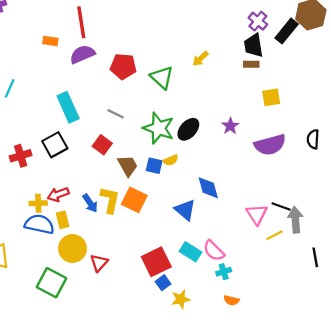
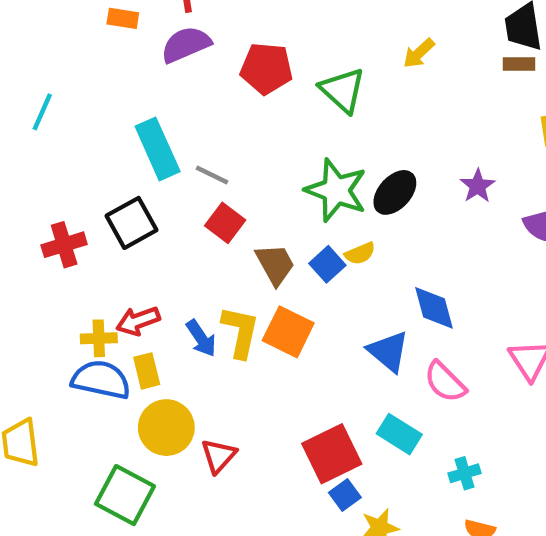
gray line: (116, 114) -> (212, 175), moved
blue square: (154, 166) -> (327, 264), turned 35
pink semicircle: (214, 251) -> (445, 382), moved

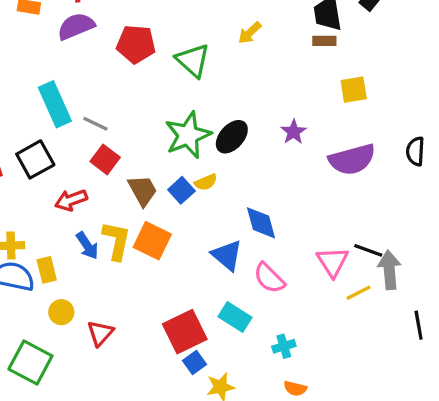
green star: (336, 190) -> (188, 135), turned 30
red arrow: (138, 321) -> (71, 200), moved
yellow circle: (166, 428) -> (61, 312), size x0.6

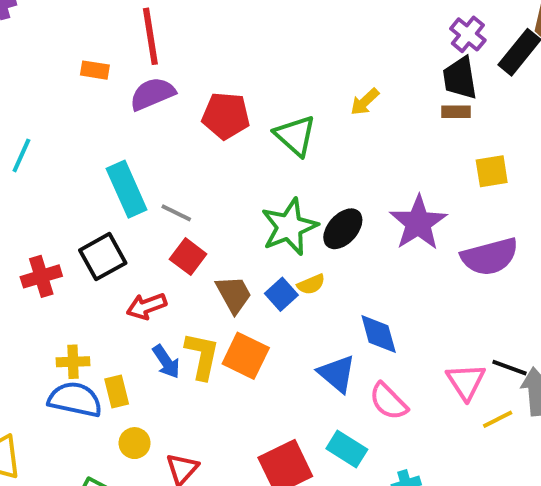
purple star: (294, 132) -> (418, 223), size x1.8

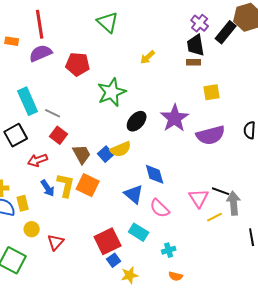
green triangle: (295, 136) -> (108, 22), moved
green star: (289, 227) -> (112, 92), moved
yellow semicircle: (311, 284) -> (121, 149), size x1.5

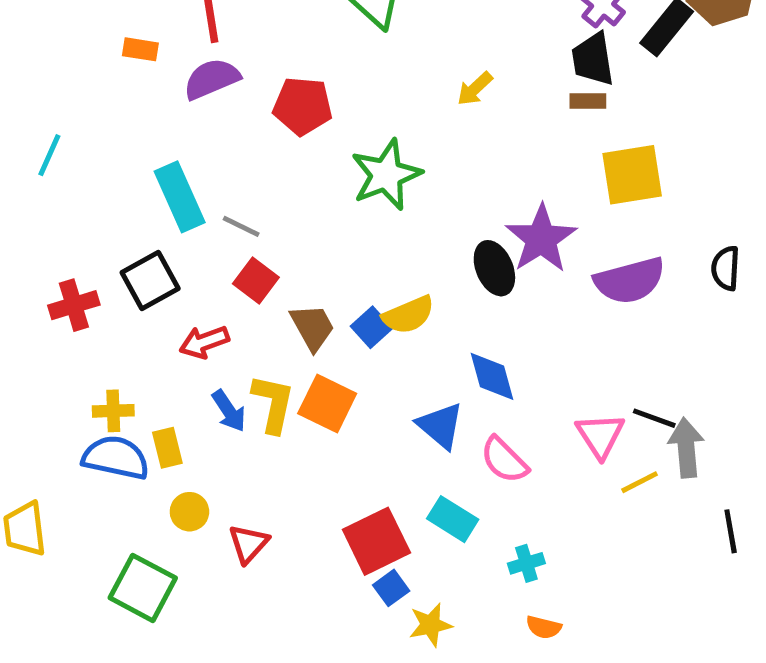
yellow square: (212, 92) -> (632, 175), size x1.5
black ellipse: (137, 121) -> (494, 268), moved, turned -65

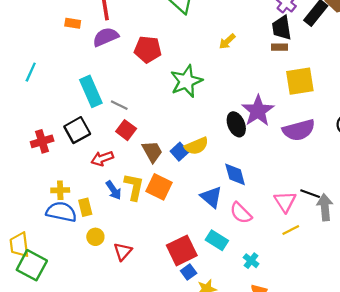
yellow line: (640, 482) -> (291, 230), moved
cyan cross: (526, 563) -> (251, 261), turned -35
green square: (143, 588) -> (32, 265), moved

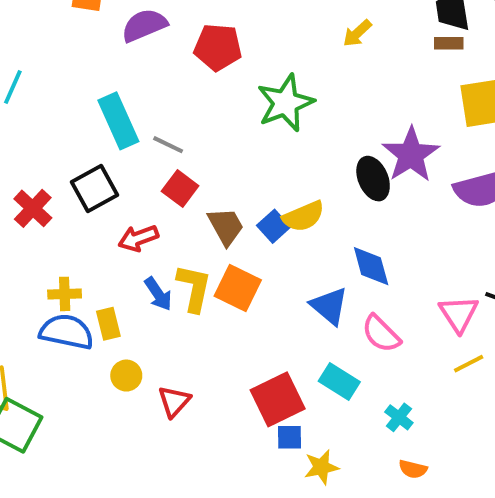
red cross: (42, 141) -> (33, 208), turned -30
blue square: (189, 272) -> (289, 437), turned 35

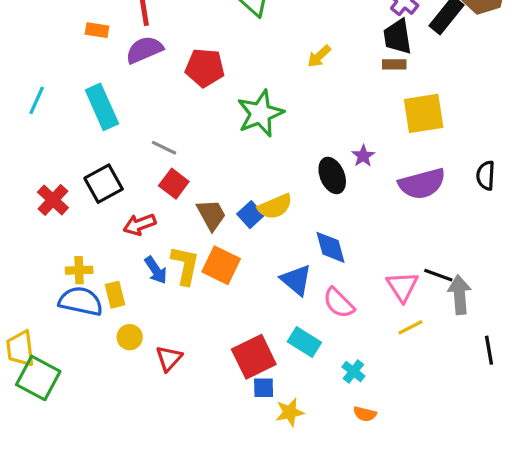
cyan rectangle: (118, 121) -> (102, 107), moved
purple star: (411, 155) -> (363, 156), size x0.5

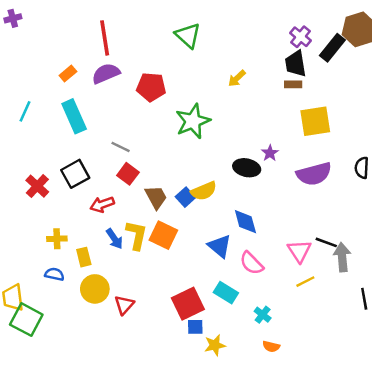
orange rectangle: (97, 30) -> (68, 73), moved, turned -49
black ellipse: (332, 175) -> (247, 168), turned -55
blue semicircle: (81, 301) -> (54, 274), moved, size x0.6
yellow circle: (130, 337) -> (95, 289), size x1.5

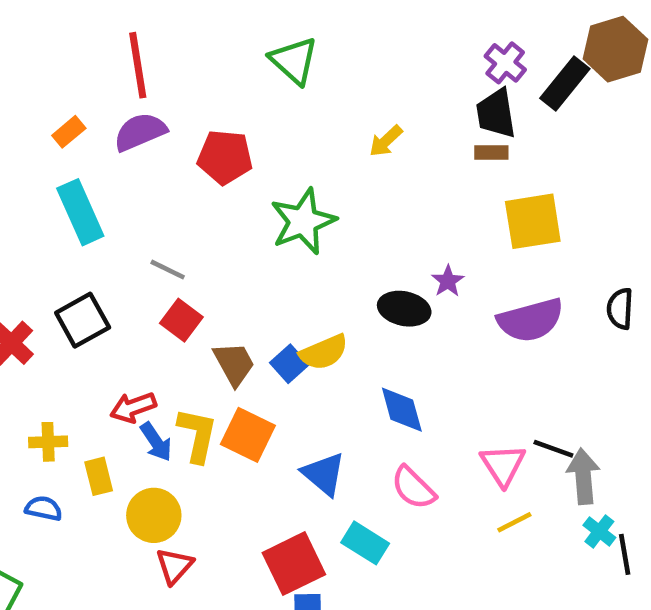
red arrow: (102, 204) -> (133, 407), moved
blue triangle: (220, 246) -> (324, 474), moved
yellow circle: (95, 289) -> (154, 515), moved
cyan cross: (263, 315) -> (599, 531), moved

